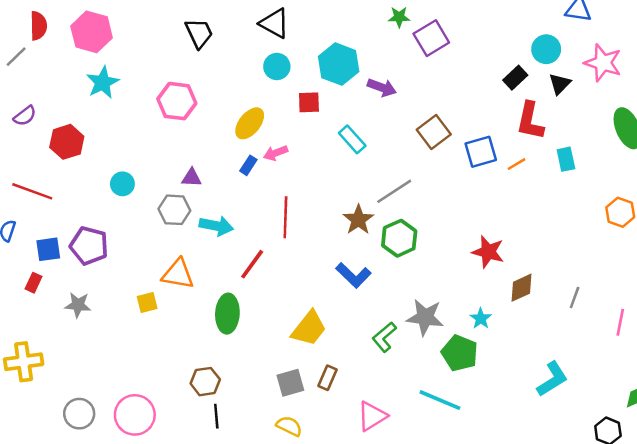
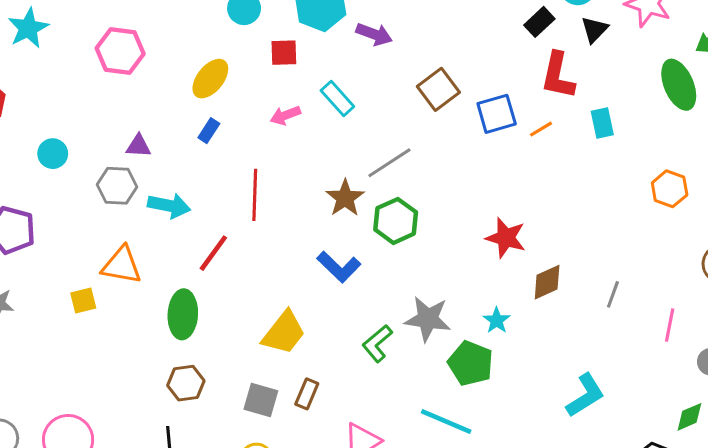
pink arrow: (276, 153) -> (285, 115), moved
brown hexagon: (205, 382) -> (186, 383), moved
gray square: (290, 383) -> (261, 400), turned 32

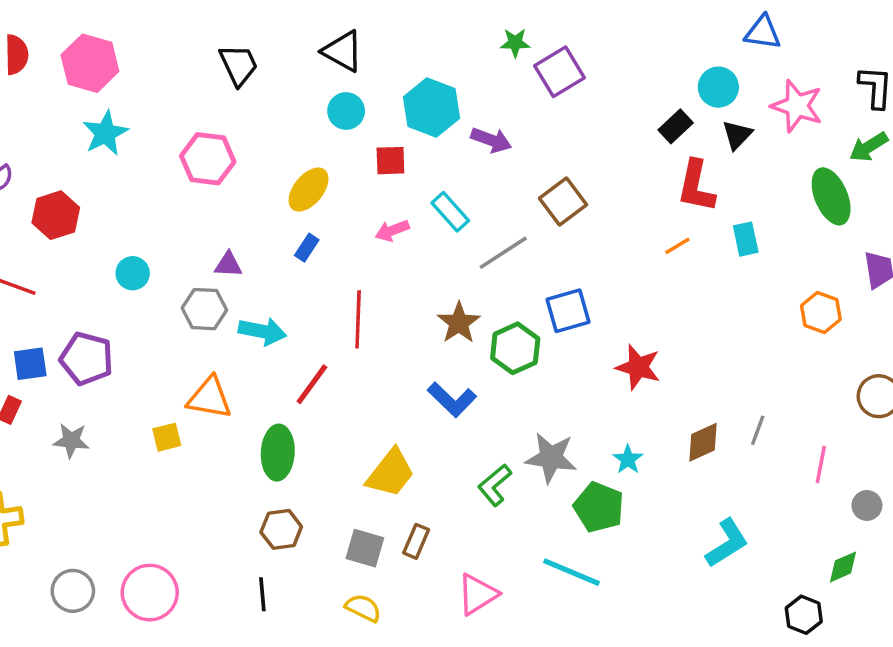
blue square: (497, 114) -> (568, 311), moved
gray line: (389, 163) -> (503, 253), moved
brown diamond: (547, 282) -> (703, 442), moved

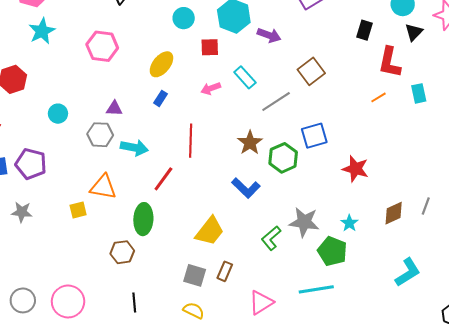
black rectangle: (676, 126) -> (364, 30), moved, turned -30
brown hexagon: (281, 529) -> (122, 252), moved
cyan line: (572, 572) -> (316, 289), turned -32

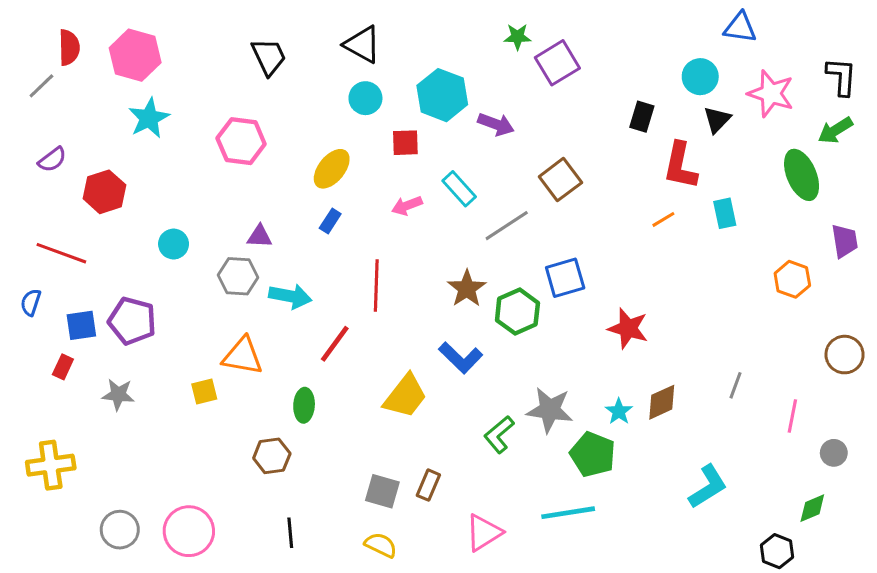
brown diamond: (394, 213) -> (662, 402), moved
green ellipse: (143, 219) -> (304, 405), size x0.7
yellow trapezoid: (210, 231) -> (405, 396), moved

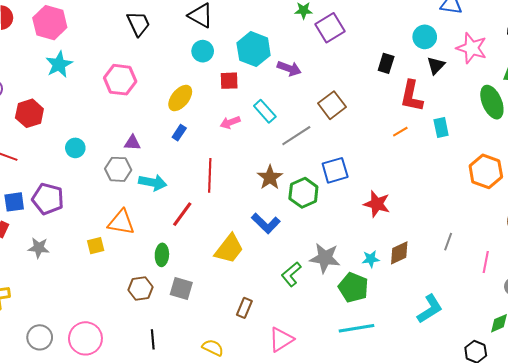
orange hexagon: (792, 279) -> (486, 171), size x1.4
cyan star: (619, 411) -> (371, 259), turned 30
gray square: (382, 491) -> (181, 289), moved
cyan line: (568, 513) -> (356, 328), moved

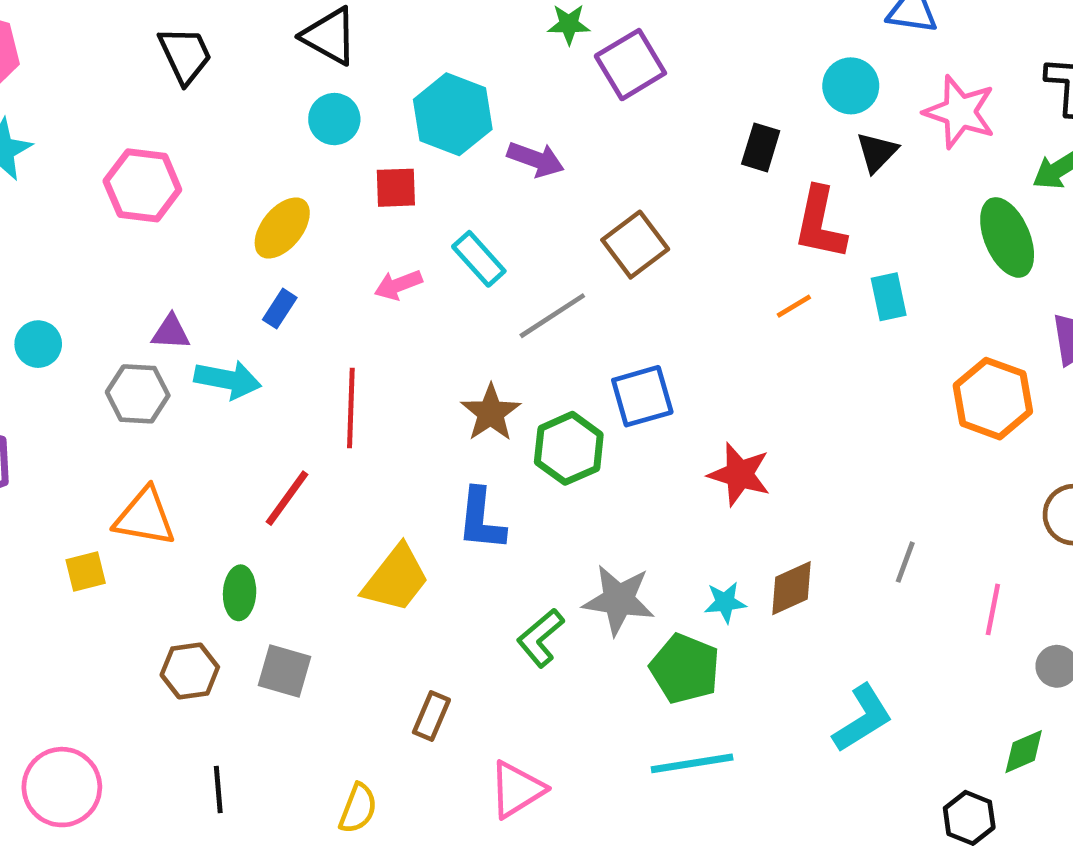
cyan arrow: (153, 183) -> (228, 380), moved
blue L-shape: (266, 223) -> (481, 519), turned 52
yellow semicircle: (213, 348) -> (358, 808), turned 85

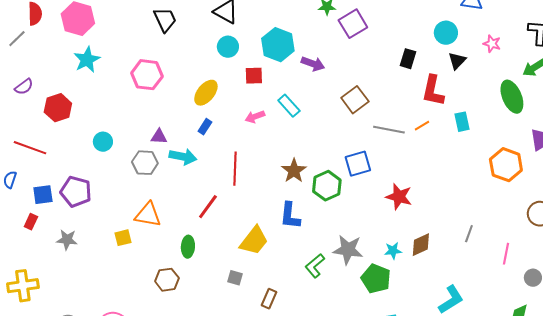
pink star: (960, 112) -> (492, 44), size x0.6
gray line: (552, 316) -> (389, 130), moved, turned 44
gray square: (285, 671) -> (235, 278), moved, size x0.7

